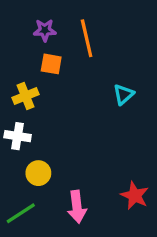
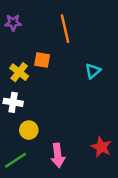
purple star: (45, 30) -> (13, 23), moved
orange square: (51, 64) -> (42, 60), moved
yellow cross: (26, 96) -> (19, 72), turned -30

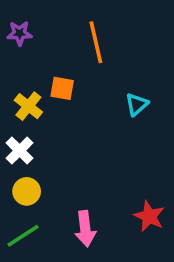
white cross: (13, 102) -> (20, 151), turned 36
yellow circle: (29, 130) -> (27, 191), moved

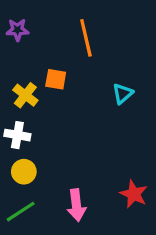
white cross: (20, 151) -> (17, 135), turned -35

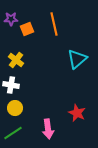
orange square: (56, 79) -> (27, 29), moved, turned -32
cyan triangle: (123, 94) -> (77, 59), size x1.5
red star: (134, 194) -> (77, 113), moved

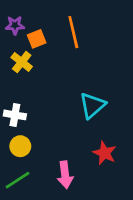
cyan triangle: (77, 59) -> (92, 105), moved
yellow cross: (16, 60) -> (22, 62), moved

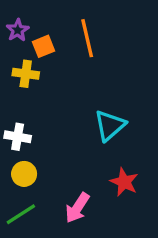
purple star: (15, 25) -> (18, 30), turned -30
yellow cross: (22, 62) -> (26, 74), turned -30
pink arrow: (65, 175) -> (77, 208), turned 40

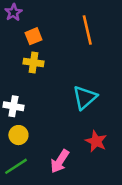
purple star: (18, 30) -> (13, 12), moved
orange line: (87, 38) -> (87, 30), moved
yellow cross: (26, 74) -> (33, 62), moved

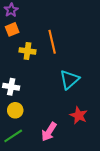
orange line: (87, 30) -> (52, 42), moved
orange square: (33, 36) -> (12, 29), moved

